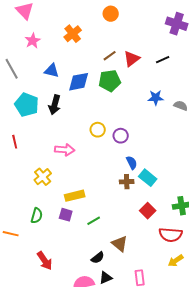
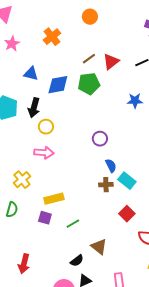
yellow circle: (98, 130) -> (46, 127), moved
green semicircle: (37, 216) -> (12, 210), moved
red arrow: (45, 261) -> (24, 264), turned 48

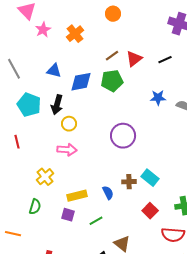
pink star: (12, 44) -> (43, 30), moved
purple circle: (100, 139) -> (123, 136), size x1.6
blue semicircle: (111, 166) -> (108, 193), moved

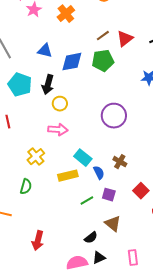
cyan rectangle: (150, 178) -> (83, 158), moved
brown cross: (129, 182) -> (120, 162), turned 32
purple square: (68, 215) -> (109, 195), moved

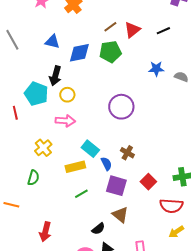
cyan pentagon: (20, 85) -> (36, 94), moved
purple square: (109, 195) -> (116, 186), size x1.5
green line: (87, 201) -> (81, 194), moved

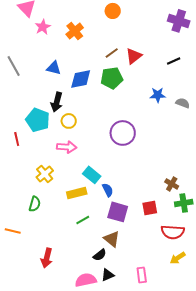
black line: (163, 31) -> (174, 61), moved
brown cross: (127, 153) -> (172, 184), moved
red square: (148, 182) -> (150, 208), turned 35
brown triangle: (120, 215) -> (112, 239), moved

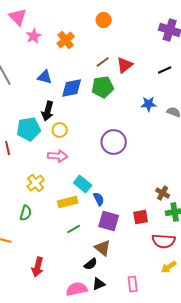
cyan pentagon: (38, 120) -> (29, 129), turned -30

